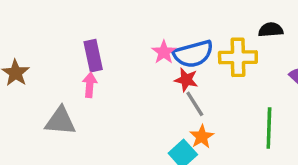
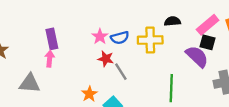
blue semicircle: (193, 54) -> (120, 38), size x0.7
red star: (186, 80) -> (106, 59), moved
orange star: (202, 137) -> (89, 94), moved

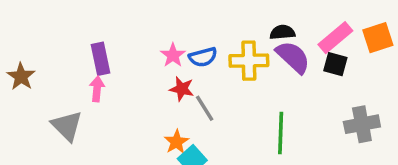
purple semicircle: (197, 56) -> (293, 57), moved
gray triangle: (30, 83) -> (67, 126), turned 40
orange star: (89, 94) -> (176, 142), moved

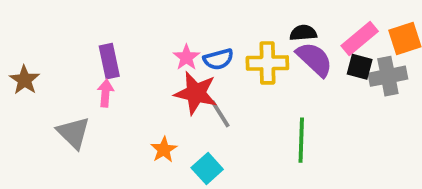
red star: (182, 89) -> (196, 93), size x1.6
gray cross: (362, 124) -> (388, 76), moved
orange star: (176, 142) -> (164, 150), moved

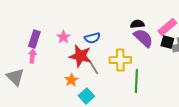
pink star: (186, 57) -> (63, 37), moved
purple rectangle: (109, 61) -> (34, 39), turned 30
yellow cross: (267, 63) -> (120, 60), moved
orange star: (164, 150) -> (71, 80), moved

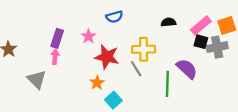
blue semicircle: (92, 38) -> (114, 17), moved
purple semicircle: (143, 38) -> (187, 69), moved
yellow cross: (120, 60) -> (144, 49), moved
gray line: (93, 67) -> (136, 69), moved

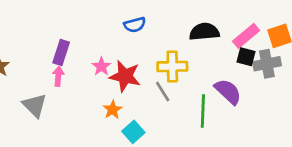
black semicircle: (168, 22) -> (204, 32), size x1.5
pink star: (88, 36) -> (101, 66), moved

